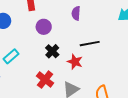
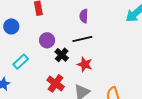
purple circle: (44, 27) -> (47, 40), moved
black line: (90, 44) -> (82, 39), moved

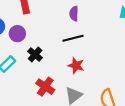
purple circle: (47, 40) -> (17, 34), moved
black cross: (62, 55) -> (35, 54), moved

